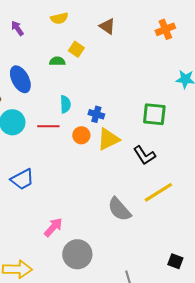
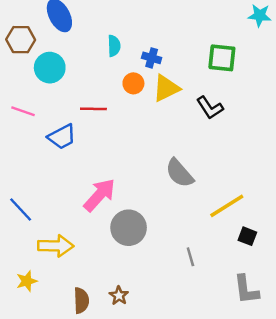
red line: (48, 126) -> (93, 109), moved
yellow line: (158, 192) -> (227, 206), moved
pink arrow: (53, 227) -> (99, 195), size x1.4

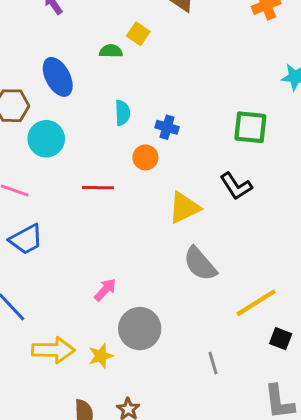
yellow triangle: (166, 88) -> (184, 208), moved
blue trapezoid: (62, 137) -> (26, 239), moved
pink arrow: (99, 195) -> (105, 290), size x0.6
yellow star: (27, 281) -> (101, 356), moved

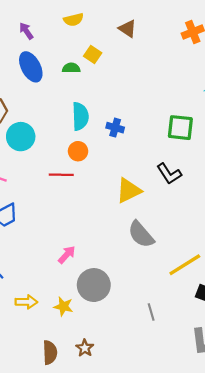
blue ellipse: (58, 77) -> (31, 67), moved
cyan semicircle: (122, 113) -> (80, 116), size x1.4
orange circle: (145, 157) -> (78, 151), moved
yellow arrow: (53, 350) -> (26, 302), size x0.7
yellow star: (101, 356) -> (63, 306), turned 30

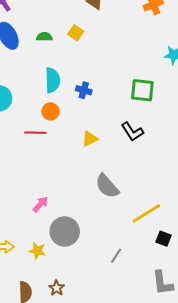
yellow square: (93, 54) -> (76, 33), moved
yellow triangle: (129, 191) -> (90, 139), moved, size x0.7
gray line: (151, 312) -> (116, 256), turned 49

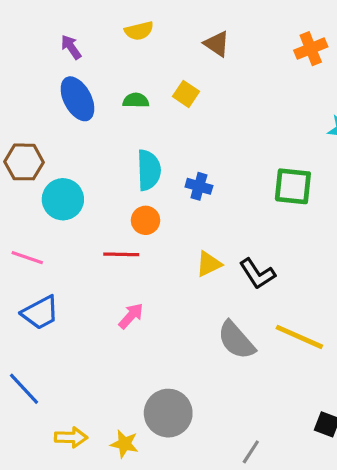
black L-shape: (132, 132) -> (257, 274), moved
pink arrow: (40, 204) -> (131, 316), moved
yellow line: (146, 213) -> (299, 337), moved, turned 56

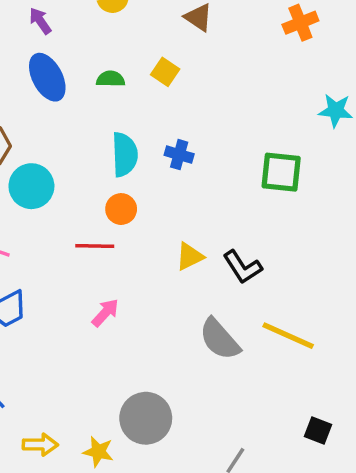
blue cross: (199, 186) -> (179, 155), moved

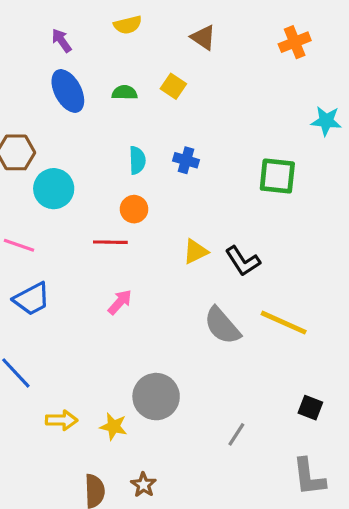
cyan semicircle: (125, 155) -> (137, 160), size x0.7

